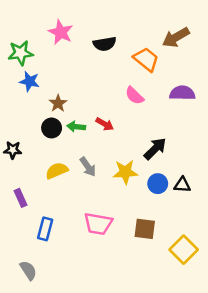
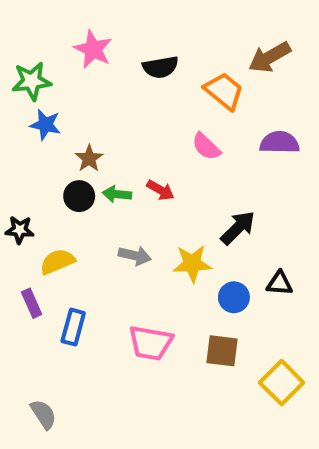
gray arrow: (88, 167) -> (135, 256), turned -42
yellow semicircle: (57, 171) -> (57, 262), moved
blue circle: (158, 184) -> (234, 297), moved
blue rectangle: (45, 229) -> (73, 327), moved

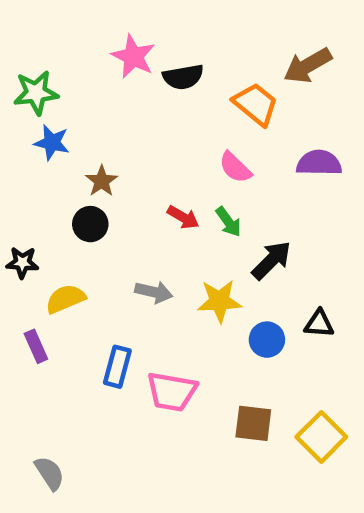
pink star: (93, 49) -> (133, 56), moved
green arrow: (117, 194) -> (228, 222), moved, turned -132
blue rectangle: (73, 327) -> (117, 367), moved
brown square: (222, 351) -> (253, 423), moved

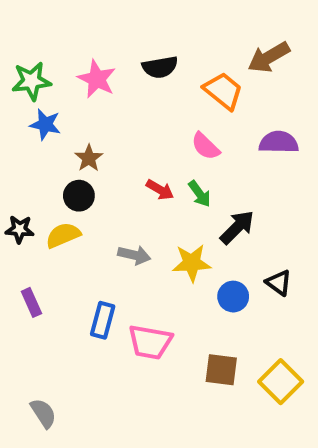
pink star: (133, 56) -> (97, 79), moved
yellow semicircle: (65, 299) -> (63, 235), moved
black triangle: (319, 324) -> (279, 283), turned 32

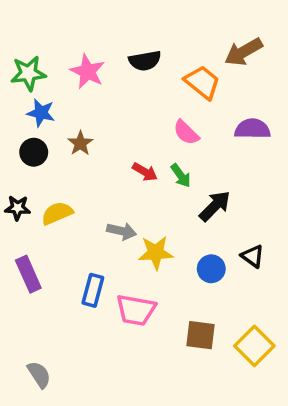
black circle: (79, 196) -> (34, 152), moved
yellow star: (192, 263) -> (156, 253), moved
purple rectangle: (31, 302) -> (28, 274), size x1.4

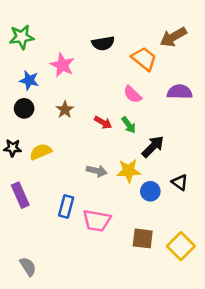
pink star: (88, 72) -> (62, 65), moved
green star: (28, 73) -> (22, 37), moved
brown star: (80, 143) -> (65, 110), moved
gray arrow: (122, 231) -> (97, 171), moved
yellow star: (156, 253) -> (129, 171), moved

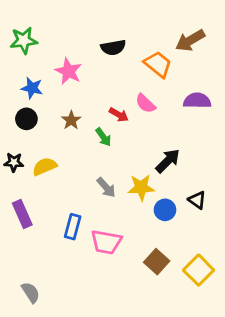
red arrow: (103, 122) -> (119, 115), moved
green arrow: (129, 125) -> (103, 137), moved
gray arrow: (97, 171) -> (106, 187), turned 36
brown square: (143, 238) -> (157, 262), turned 35

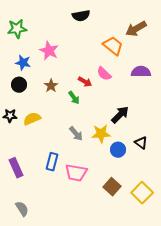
black semicircle: (113, 47) -> (81, 16), moved
purple rectangle: (22, 214) -> (16, 168), moved

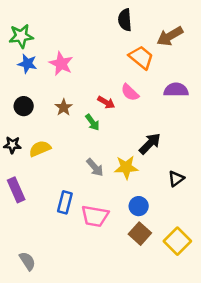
black semicircle: (81, 16) -> (125, 20), moved, turned 96
blue star: (23, 63) -> (27, 64), moved
black triangle: (141, 143) -> (176, 179), turned 48
blue circle: (118, 150) -> (139, 206), moved
purple rectangle: (16, 168) -> (16, 190), moved

